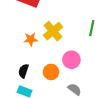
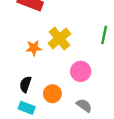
orange circle: (51, 72) -> (52, 94), moved

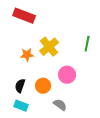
orange circle: (52, 94) -> (43, 86), moved
gray semicircle: (84, 105) -> (60, 105), moved

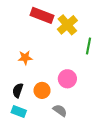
red rectangle: (24, 16) -> (42, 15), moved
yellow cross: (49, 47) -> (67, 25), moved

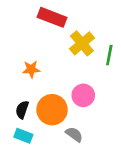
yellow cross: (67, 25) -> (82, 43), moved
orange circle: (42, 90) -> (52, 110), size x1.5

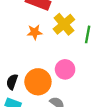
orange star: (31, 69) -> (35, 32), moved

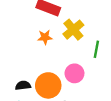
green line: (88, 34) -> (96, 49), moved
black semicircle: (12, 82) -> (23, 85), turned 64

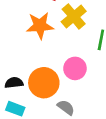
orange star: (45, 37) -> (40, 26), size x1.5

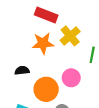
black semicircle: (14, 83) -> (22, 70), moved

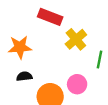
orange star: (43, 43) -> (20, 47), moved

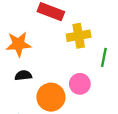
yellow cross: (76, 39) -> (79, 36), turned 30

